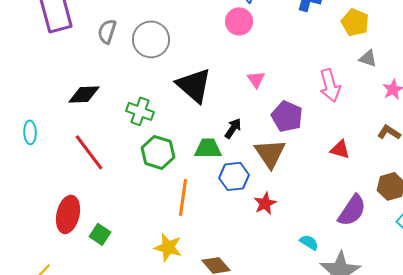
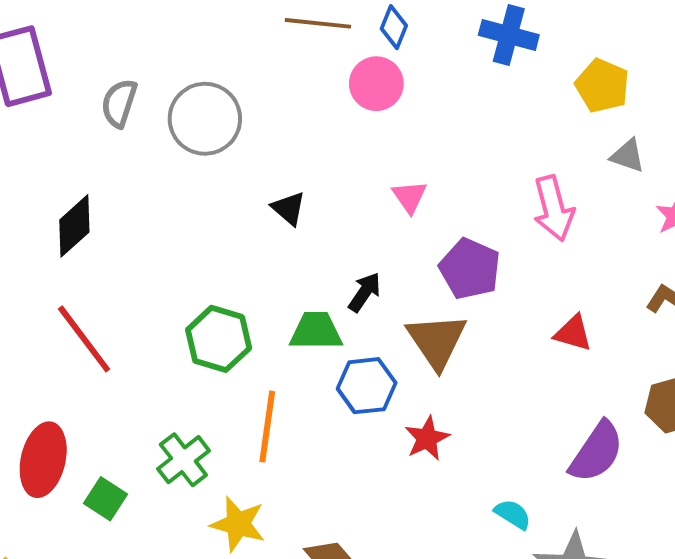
black triangle: (194, 85) -> (289, 208), size x0.5
black diamond: (84, 94) -> (74, 226), turned -40
green cross: (140, 111) -> (183, 460), moved, turned 32

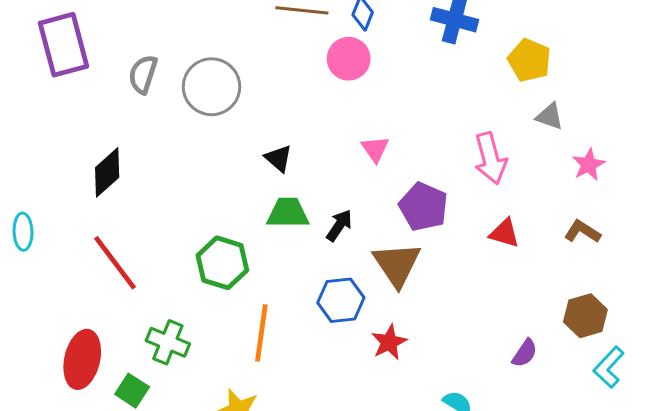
green trapezoid: (316, 331) -> (288, 213), moved
red triangle: (573, 333) -> (504, 233), moved
purple semicircle: (597, 452) -> (525, 353), size x0.6
green cross: (183, 460) -> (168, 342), moved, turned -30

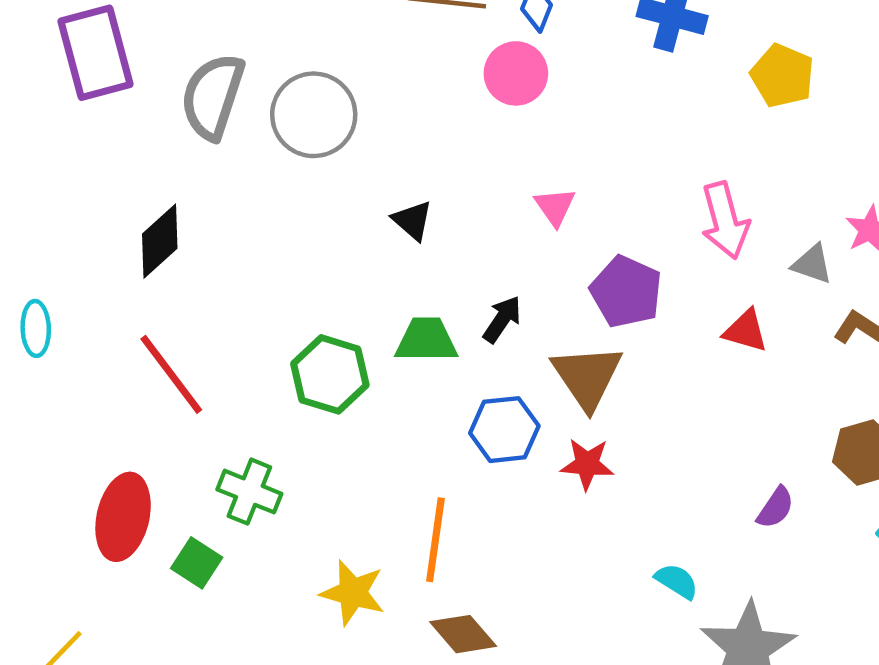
gray semicircle: (143, 74) -> (213, 96), size x1.5
gray triangle: (550, 116) -> (812, 264), moved
green trapezoid: (288, 213) -> (426, 340), moved
orange line: (261, 333) -> (435, 540), moved
red star: (389, 342) -> (587, 464), moved, turned 30

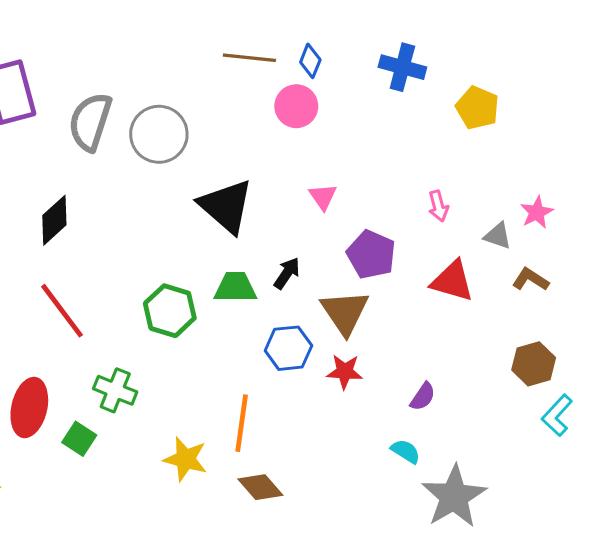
black triangle: (413, 220) -> (226, 206), size x2.0
pink arrow: (725, 220) -> (438, 206), size x0.6
red triangle: (746, 331) -> (452, 281), size x1.4
purple semicircle: (775, 508) -> (423, 397), moved

